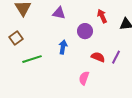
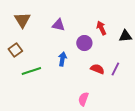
pink semicircle: (84, 78) -> (83, 99), moved

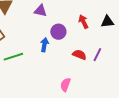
red arrow: (101, 28) -> (83, 22), moved
purple circle: (84, 43) -> (58, 32), moved

